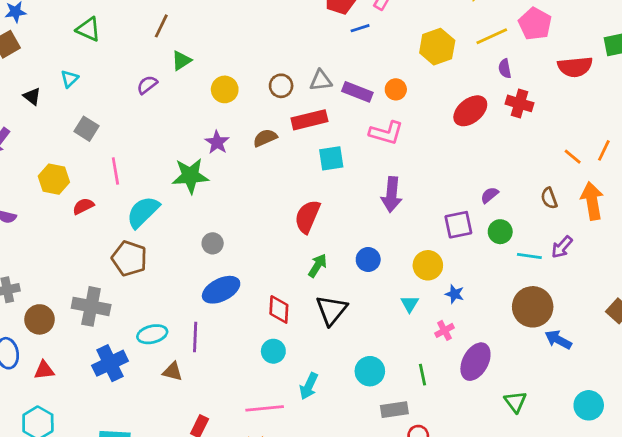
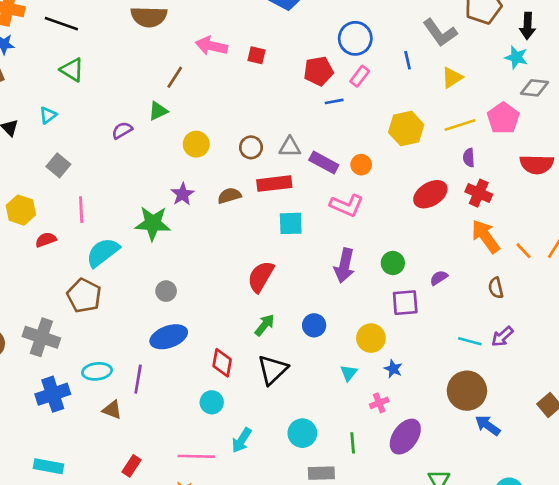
brown line: (161, 26) -> (175, 77), moved
orange arrow: (592, 201) -> (486, 236), moved, turned -33
green circle: (500, 232) -> (393, 263), moved

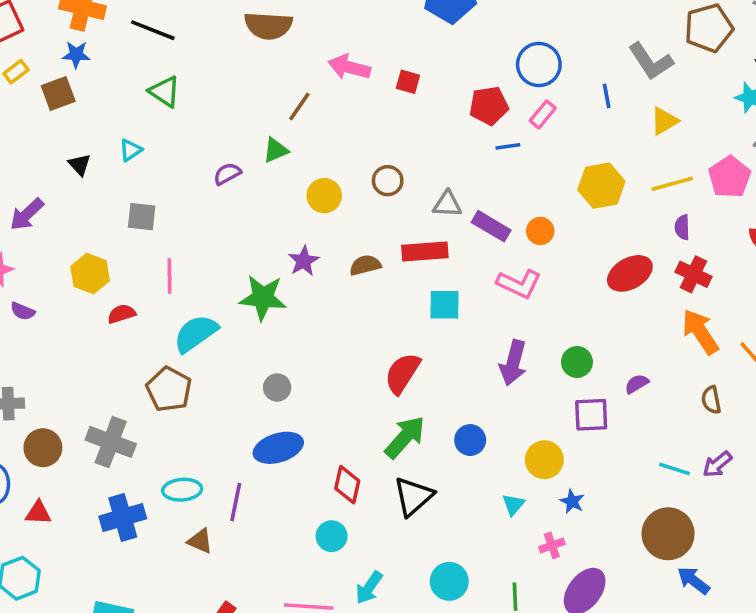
brown circle: (251, 147) -> (388, 181), moved
gray square: (58, 165) -> (142, 217), turned -35
green arrow: (265, 325) -> (405, 437), size x1.5

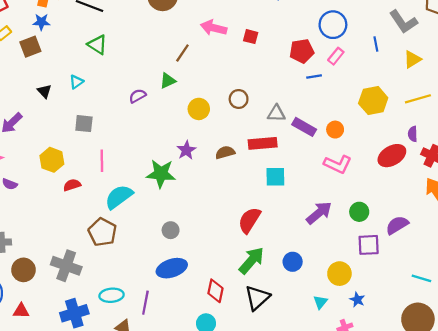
purple semicircle: (682, 227) -> (413, 134), moved
pink L-shape: (519, 284) -> (338, 164), moved
purple arrow: (513, 363) -> (319, 213), turned -144
purple semicircle: (637, 384) -> (397, 225), size x1.5

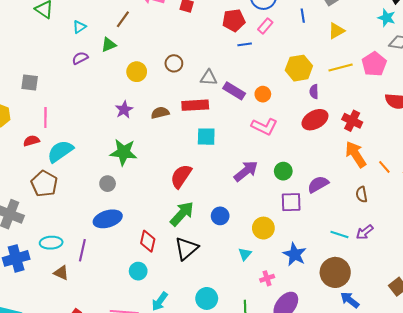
cyan triangle: (76, 82) -> (79, 27), moved
purple semicircle: (413, 134) -> (314, 92), moved
green star: (161, 174) -> (123, 152), moved
red semicircle: (72, 185) -> (31, 141), moved
blue star: (357, 300) -> (295, 254), moved, size x1.6

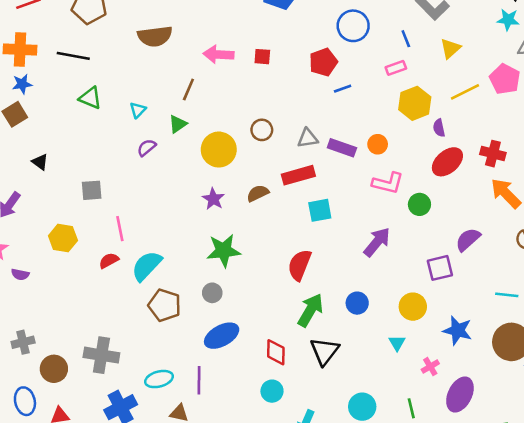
pink rectangle: (265, 26) -> (396, 68), moved, turned 42
yellow circle: (137, 72) -> (219, 150), size x1.4
green circle: (283, 171) -> (419, 204), moved
brown pentagon: (44, 184) -> (165, 305), moved

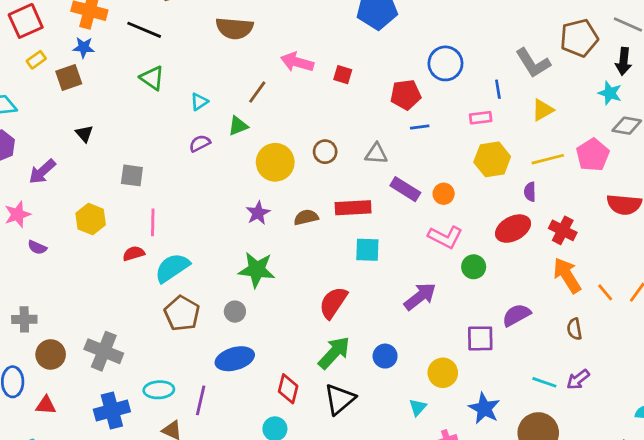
purple semicircle: (439, 128) -> (530, 192), moved
gray triangle: (308, 138) -> (376, 154), moved

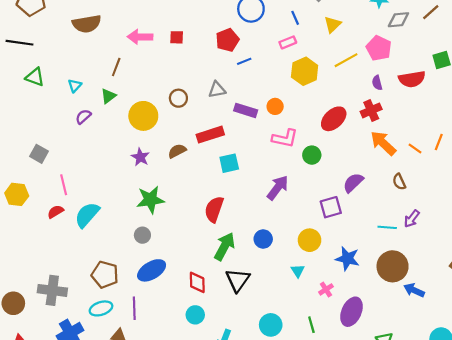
gray square: (132, 175) -> (39, 154), turned 36
purple semicircle: (530, 192) -> (377, 83), moved
red cross: (563, 230) -> (371, 110), turned -36
brown pentagon: (182, 313) -> (105, 275), moved

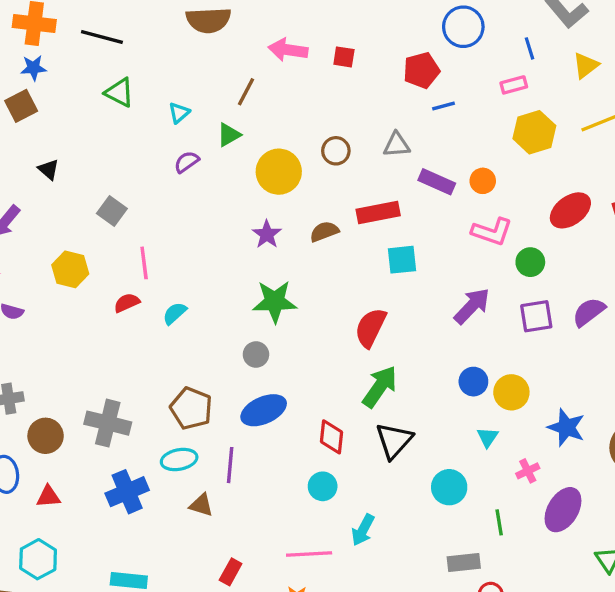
purple square: (331, 207) -> (536, 316), moved
cyan semicircle: (87, 215) -> (175, 313), size x0.6
blue circle: (263, 239) -> (473, 382), moved
cyan circle: (271, 325) -> (449, 487), moved

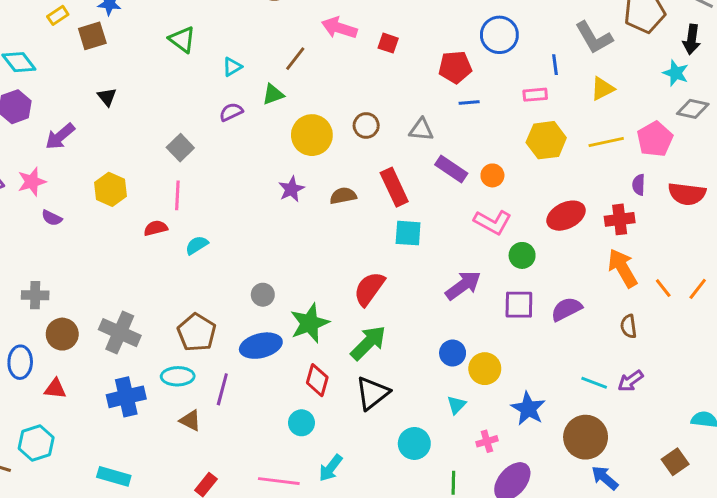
gray square: (112, 211) -> (180, 148), moved
red rectangle: (378, 212) -> (394, 187), turned 66
green star: (275, 302) -> (310, 323), moved, turned -30

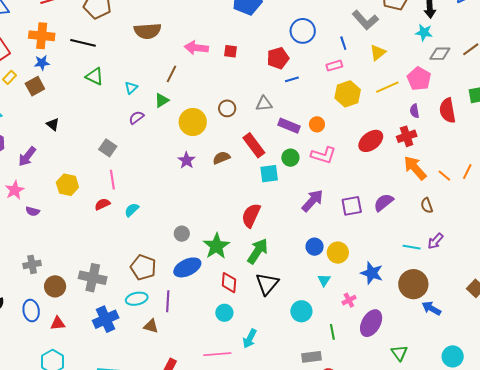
red semicircle: (687, 194) -> (447, 110), turned 85
green circle: (522, 255) -> (290, 158), moved

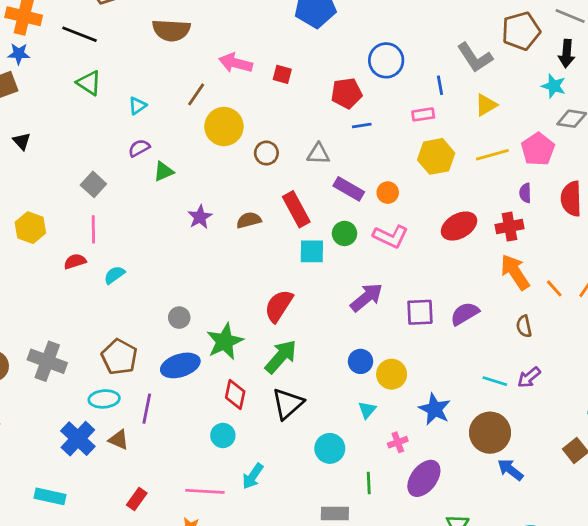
green triangle: (162, 100) -> (164, 171), moved
yellow circle: (193, 122) -> (224, 127), moved
blue cross: (106, 319) -> (78, 439), moved, turned -30

